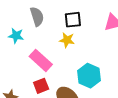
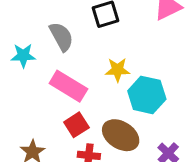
gray semicircle: (37, 16) -> (61, 37), moved
yellow star: (67, 40) -> (118, 70), moved

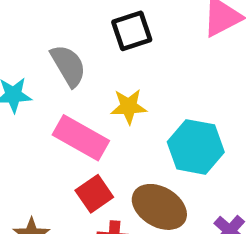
yellow star: (118, 70) -> (129, 107), moved

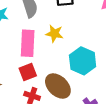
pink rectangle: (81, 138) -> (28, 43), turned 50

